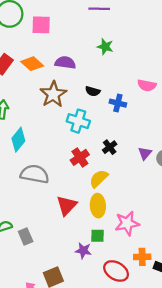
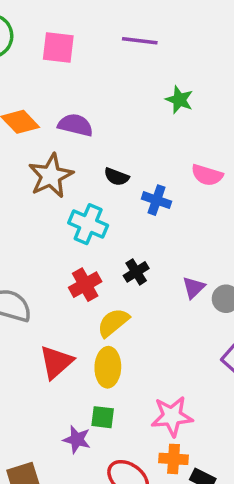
pink square: (41, 25) -> (58, 48), moved
green star: (105, 47) -> (179, 100), moved
pink star: (127, 223) -> (172, 416), moved

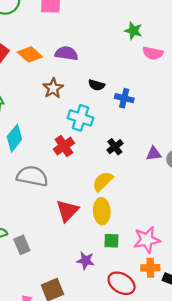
pink semicircle: (207, 175) -> (153, 53), moved
brown star: (51, 176) -> (53, 88), size x0.7
red cross: (85, 285) -> (64, 146), moved
purple triangle: (194, 288) -> (154, 154), turned 42
green square: (103, 417) -> (111, 241), moved

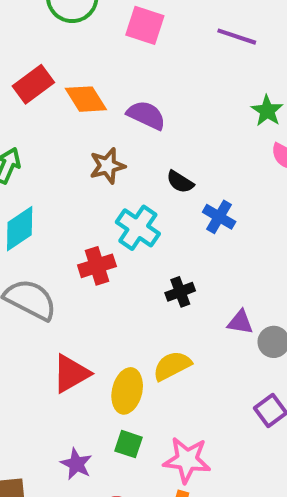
yellow semicircle: (103, 181) -> (172, 366), moved

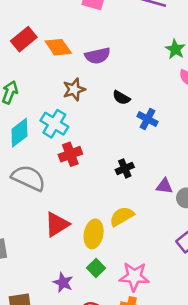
purple semicircle: (146, 115) -> (98, 56), turned 145
cyan cross: (138, 228) -> (54, 124), moved
green square: (129, 444) -> (96, 268), turned 30

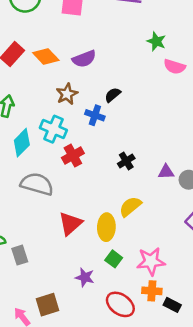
black semicircle: (121, 98) -> (113, 95), turned 119
blue cross: (148, 119) -> (95, 115), moved

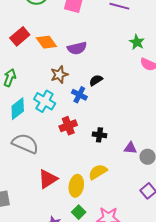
red cross: (73, 156) -> (68, 126), moved
black cross: (126, 161) -> (99, 135), turned 32

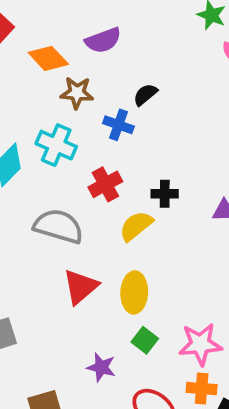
orange diamond: (46, 42) -> (48, 58), moved
brown star: (59, 75) -> (77, 93), turned 30
gray semicircle: (25, 144) -> (58, 226), moved
yellow semicircle: (98, 172) -> (136, 226), moved

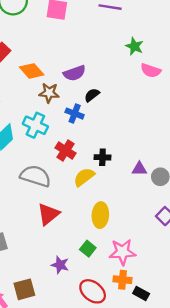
purple semicircle: (103, 40) -> (74, 73), moved
red cross: (105, 184) -> (65, 151), turned -30
yellow ellipse: (134, 292) -> (100, 215), moved

